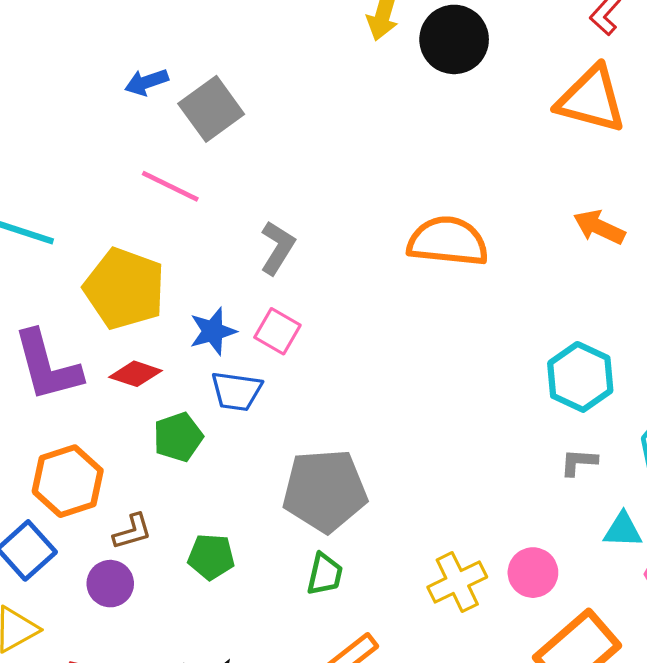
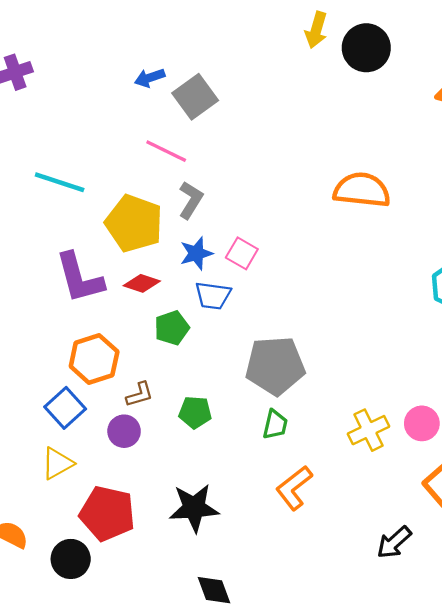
gray L-shape: (277, 248) -> (191, 200), moved

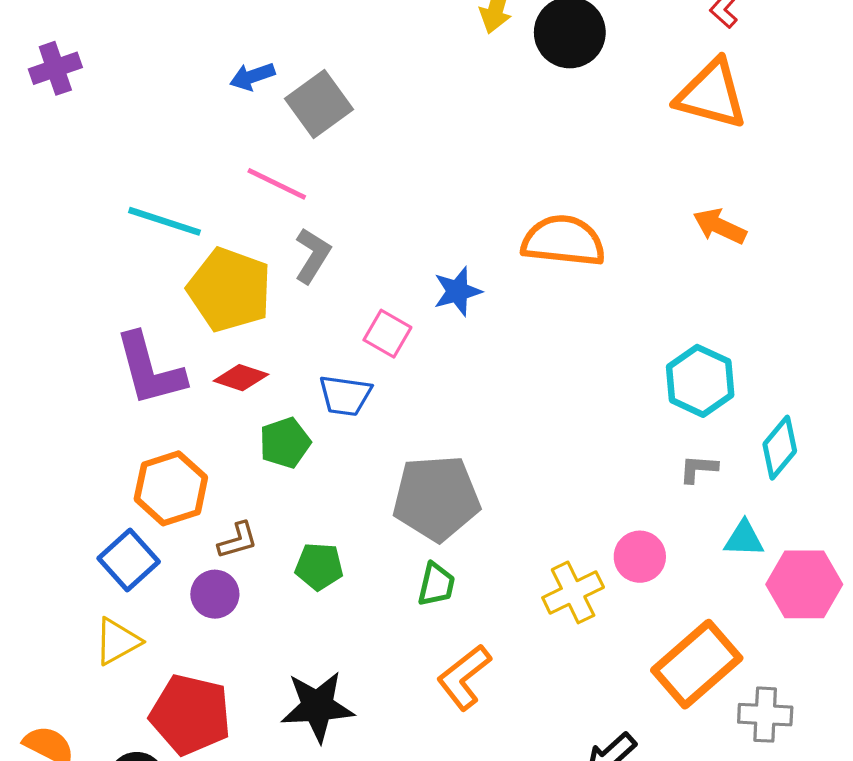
cyan line: (60, 182) -> (164, 221), moved
blue star: (196, 253) -> (457, 291), moved
pink circle: (422, 423) -> (640, 557), moved

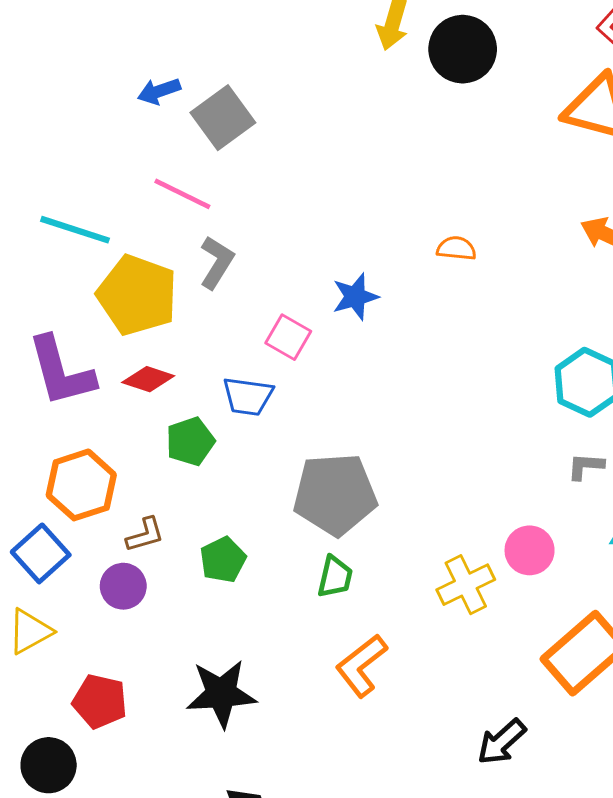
orange semicircle: (563, 241) -> (456, 248), size x0.5
green pentagon: (319, 566) -> (223, 560), turned -30
red pentagon: (190, 715) -> (100, 701), size x0.7

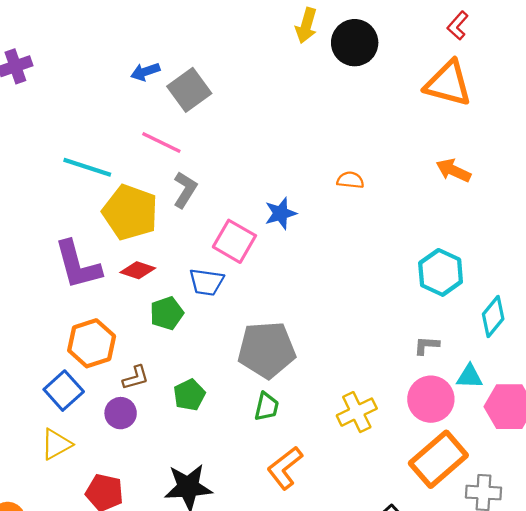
pink square: (288, 337) -> (234, 241), size x1.4
gray L-shape: (586, 466) -> (427, 345), moved
pink circle: (530, 550) -> (431, 399), moved, size x1.4

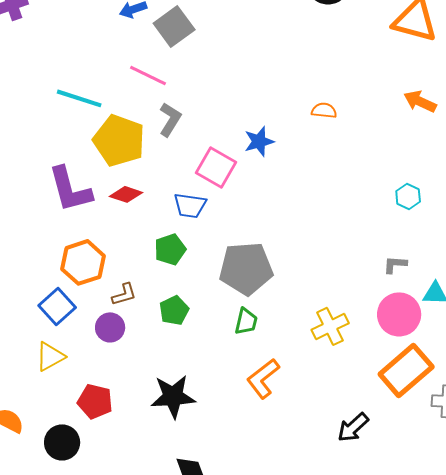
cyan hexagon: (441, 272) -> (408, 196), size x0.6
green pentagon: (167, 313) -> (170, 249), moved

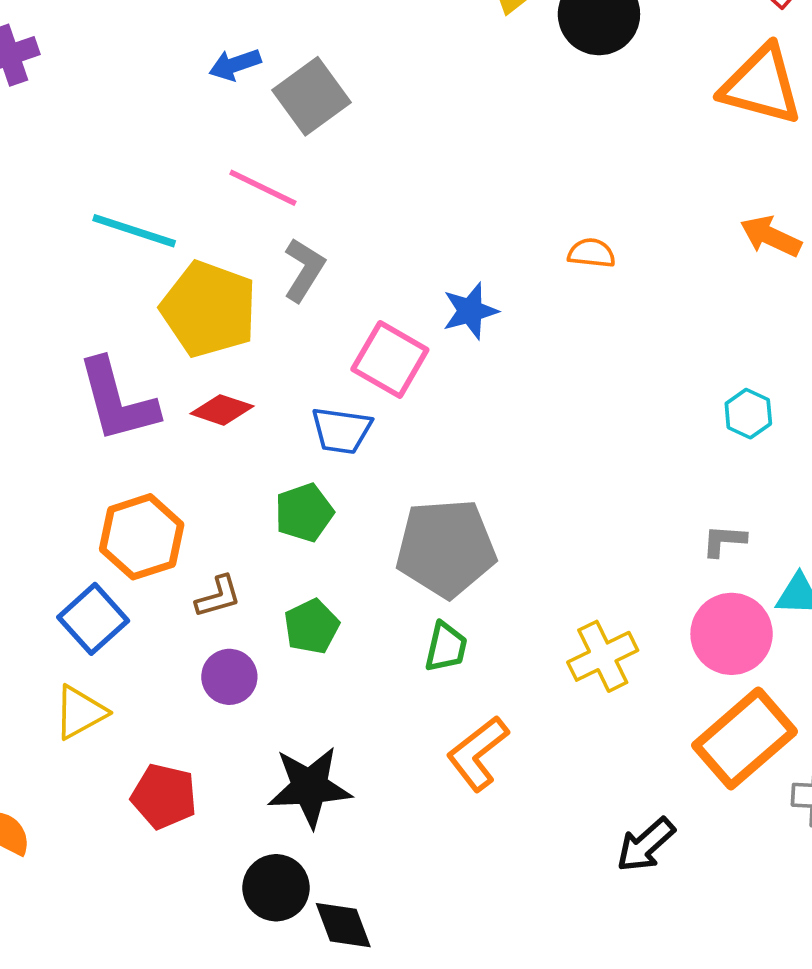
purple circle: (110, 327) -> (229, 677), moved
black circle: (62, 442) -> (276, 888), moved

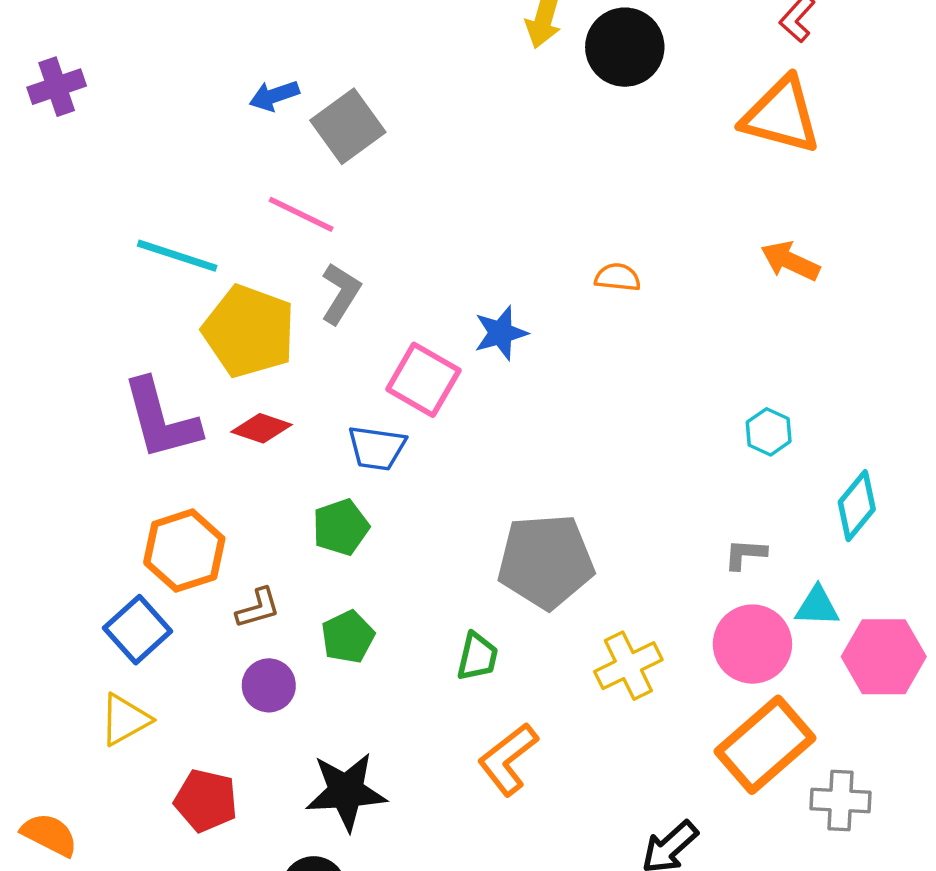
gray pentagon: (446, 548) -> (546, 561), moved

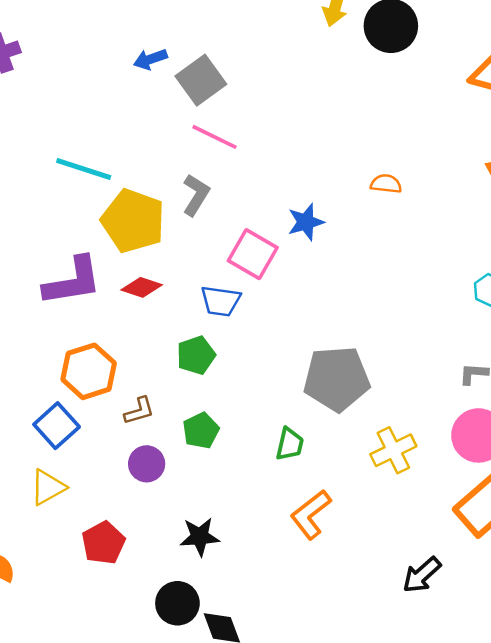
pink line: (301, 214) -> (214, 137), moved
purple L-shape: (161, 419) -> (73, 281), turned -84
black star: (346, 791) -> (200, 537), size x0.7
red pentagon: (206, 800) -> (103, 543), turned 30

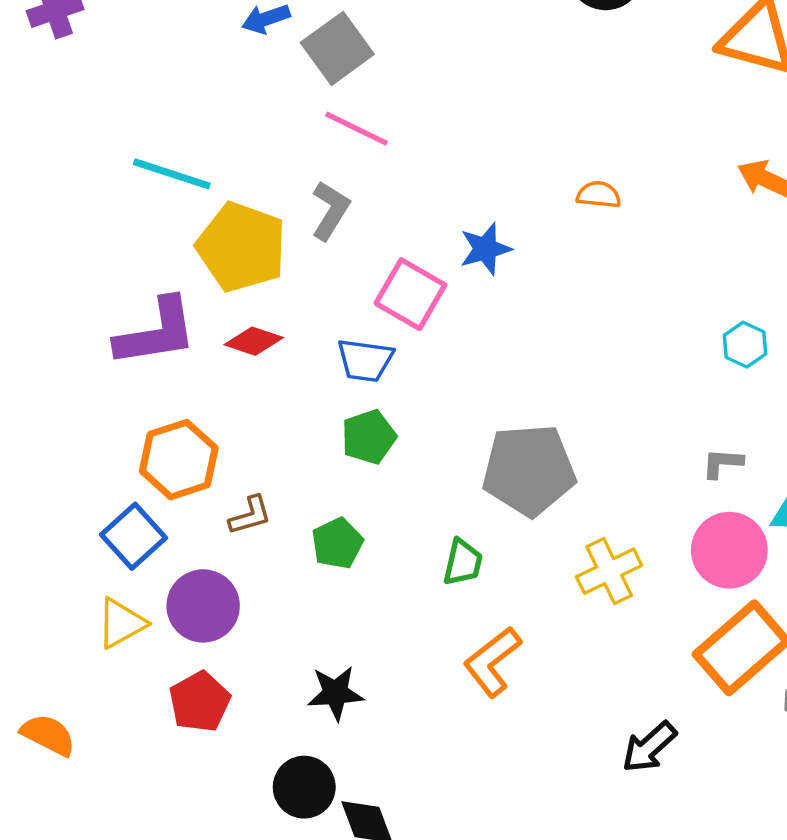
green pentagon: (196, 355) -> (369, 437), moved
purple circle: (147, 464) -> (203, 606), moved, size x1.4

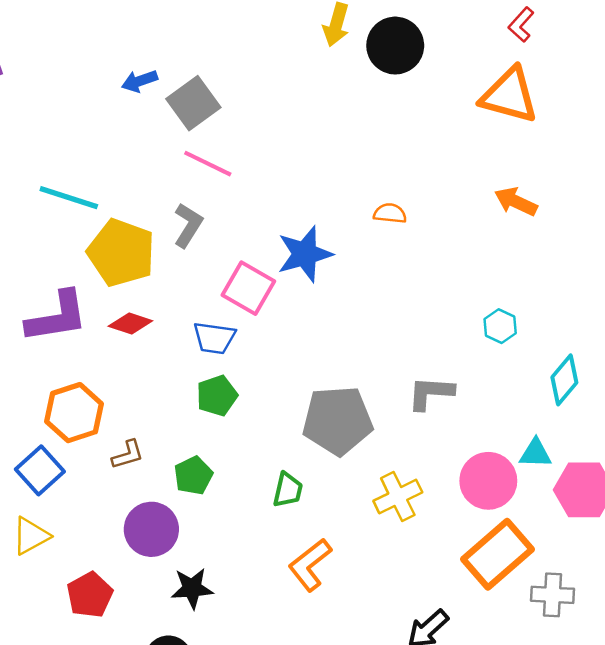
blue star: (485, 249) -> (305, 254), size x1.4
gray L-shape: (722, 463) -> (431, 393), moved, size x1.5
purple circle: (203, 606) -> (151, 529), moved

